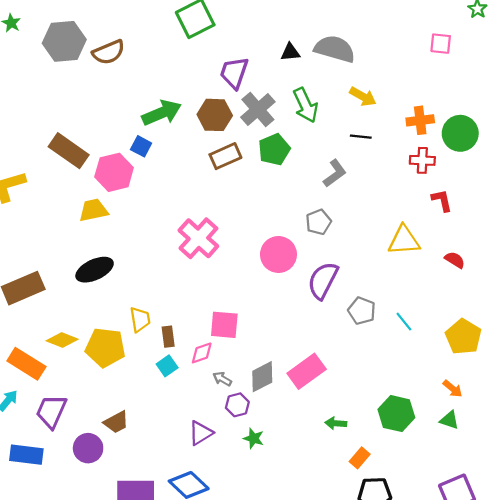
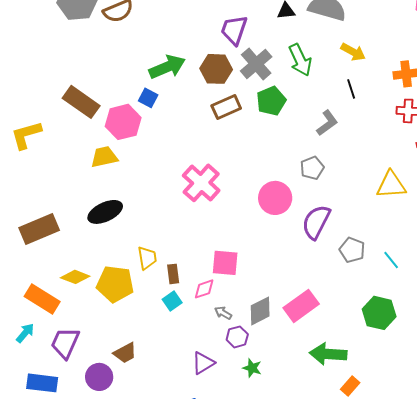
black line: (361, 137) -> (351, 89), turned 66
green hexagon: (396, 414) -> (379, 313), moved
green arrow: (336, 423) -> (328, 354), size x1.8

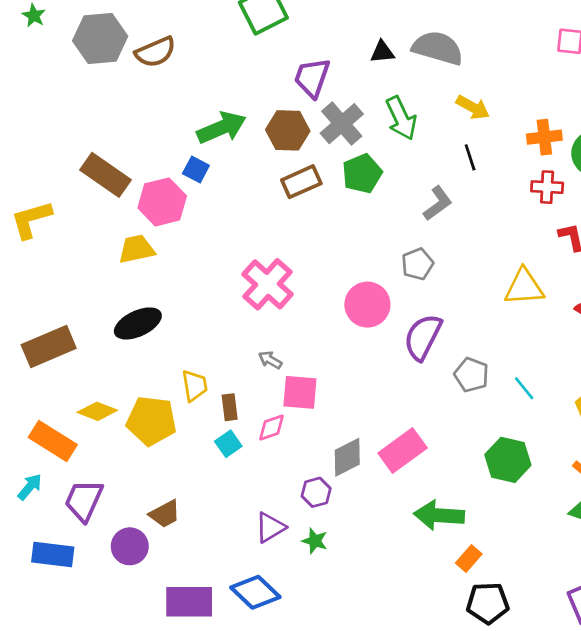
gray arrow: (223, 313) -> (270, 360), moved
green star: (252, 368) -> (315, 541), moved

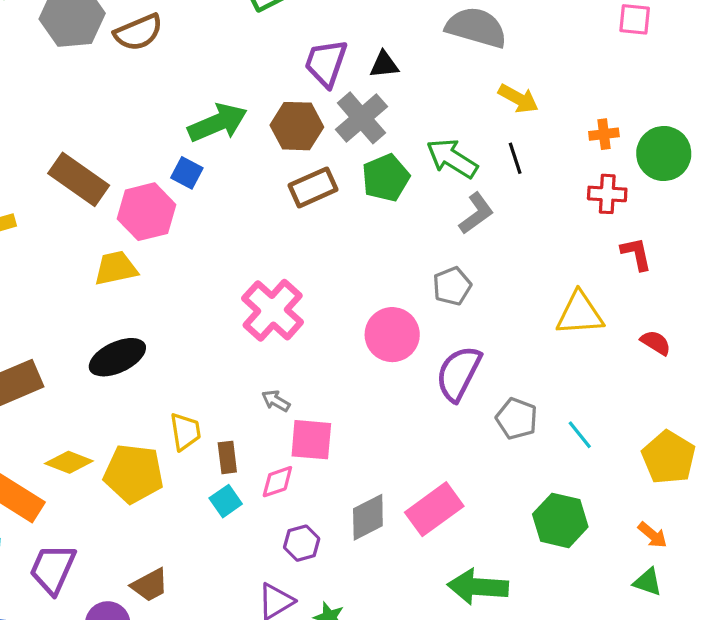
black triangle: (382, 52) -> (384, 65), moved
green arrow: (401, 118) -> (452, 158), moved, turned 147
orange cross: (544, 137) -> (604, 134), size x0.7
purple hexagon: (316, 492) -> (302, 543), moved

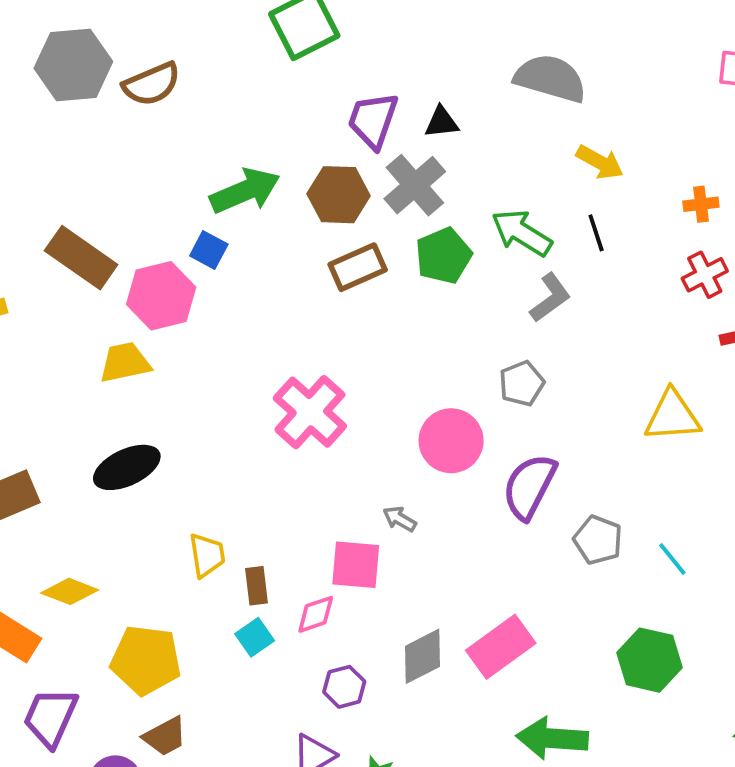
red cross: (607, 194) -> (705, 275), turned -30
gray arrow: (276, 401) -> (400, 519), moved
yellow pentagon: (134, 474) -> (146, 660), moved

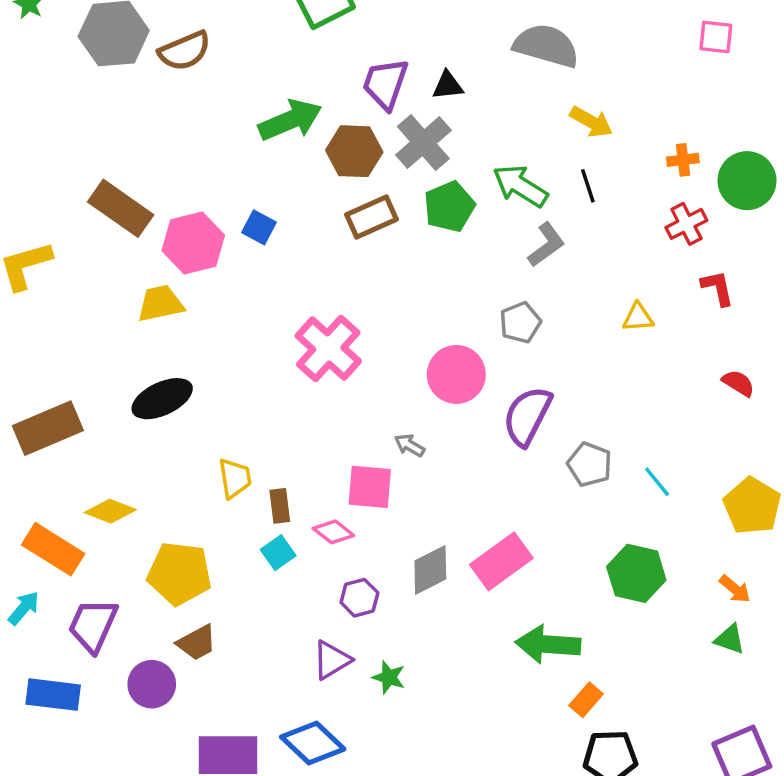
green arrow: (245, 191) -> (290, 120), moved
blue square: (209, 250) -> (259, 227), moved
yellow triangle: (672, 416) -> (638, 317), moved, size x0.6
pink diamond: (316, 614) -> (333, 532), turned 57

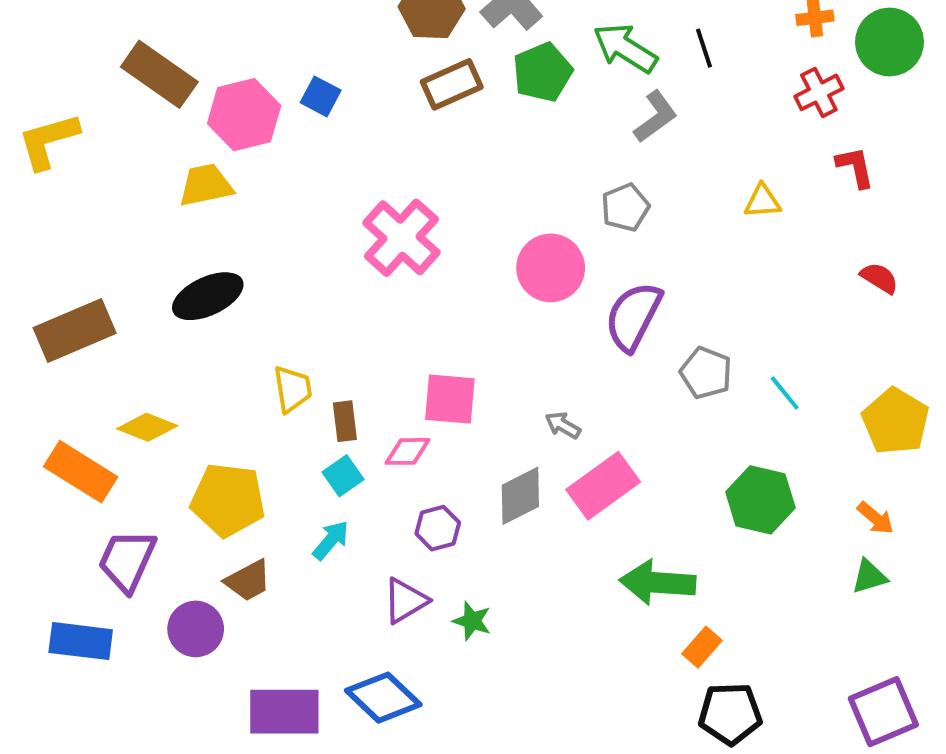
gray arrow: (410, 445) -> (563, 425), moved
pink diamond: (333, 532) -> (407, 451), turned -39
cyan arrow: (24, 608) -> (331, 540), moved
green triangle: (730, 639) -> (869, 577), turned -36

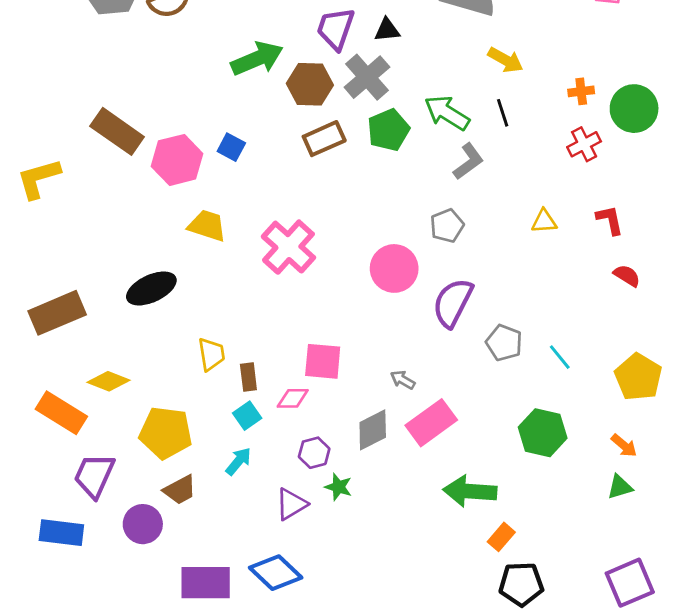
red L-shape: (855, 167) -> (610, 220), moved
yellow trapezoid: (206, 185) -> (207, 226), moved, turned 30
green star: (472, 621) -> (338, 487), moved

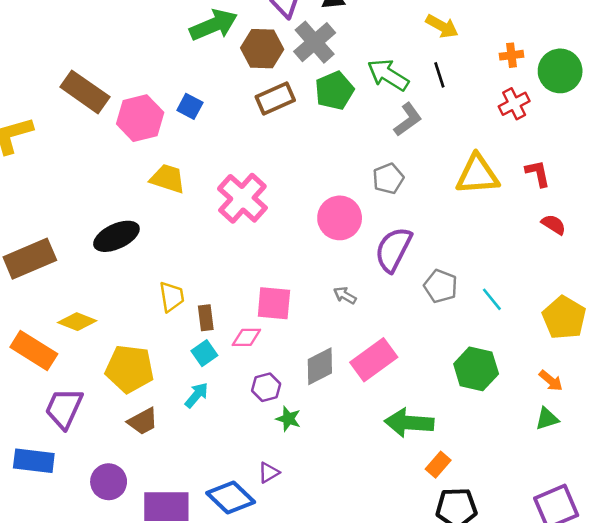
yellow triangle: (544, 221) -> (477, 175), size x1.8
gray arrow: (403, 380) -> (345, 295), moved
purple triangle: (291, 504) -> (269, 473), moved, size x0.7
purple circle: (143, 524) -> (109, 482), moved

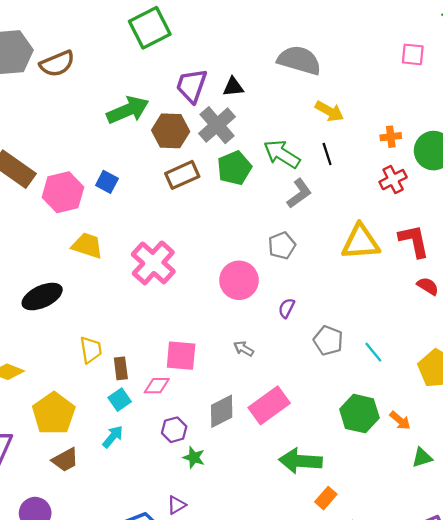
red L-shape: (538, 173) -> (414, 241), size x1.4
purple semicircle: (393, 249) -> (286, 308), size x0.5
yellow pentagon: (130, 369) -> (54, 414), turned 30
orange arrow: (551, 381) -> (400, 420), moved

